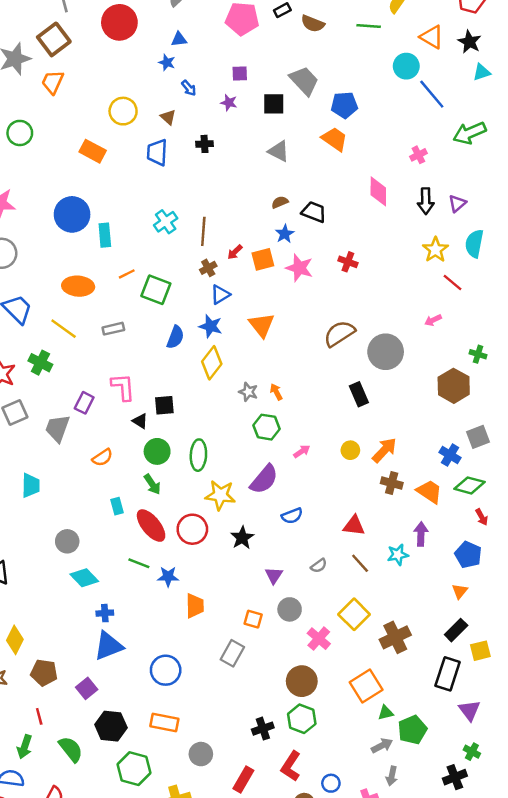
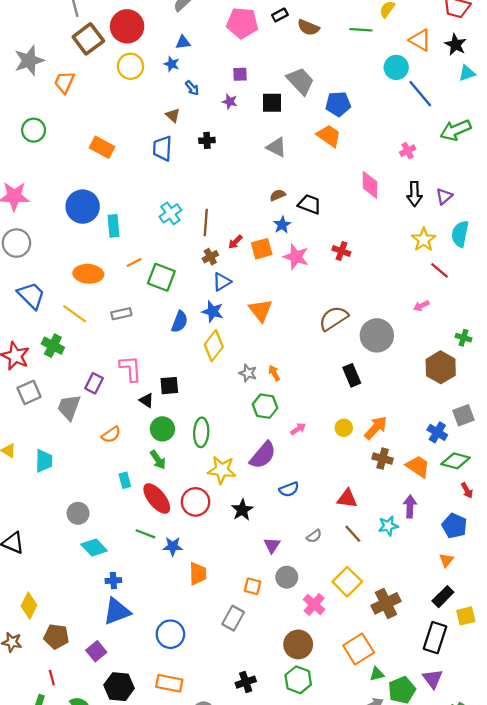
brown square: (54, 39) -> (88, 39), moved
yellow circle: (123, 111) -> (131, 66), moved
purple triangle: (469, 710) -> (433, 679), moved
black cross: (263, 729) -> (246, 682), moved

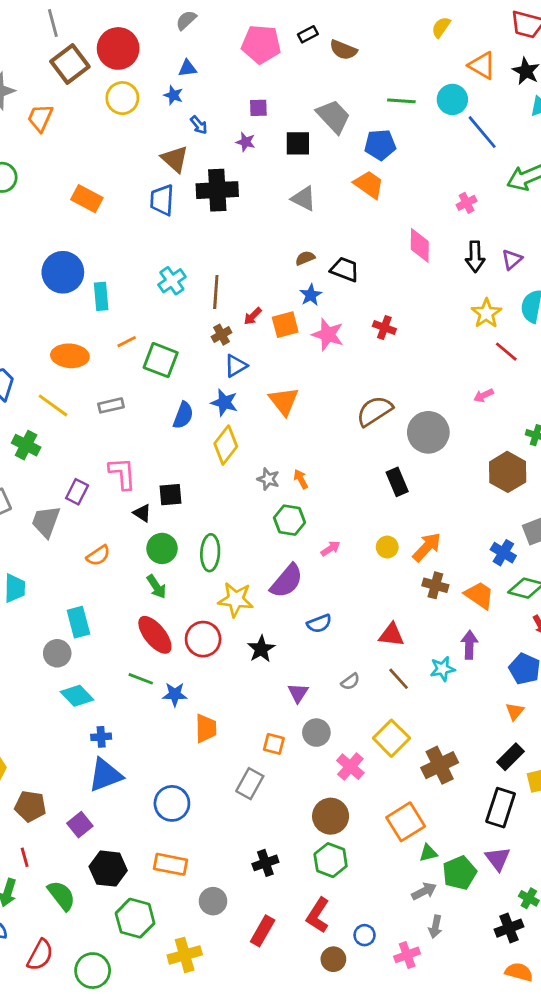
green line: (361, 30) -> (401, 101), moved
brown triangle: (173, 115) -> (175, 159), size x1.5
black cross: (207, 140) -> (217, 190), size x2.0
cyan rectangle: (125, 480) -> (78, 622), moved, size x1.5

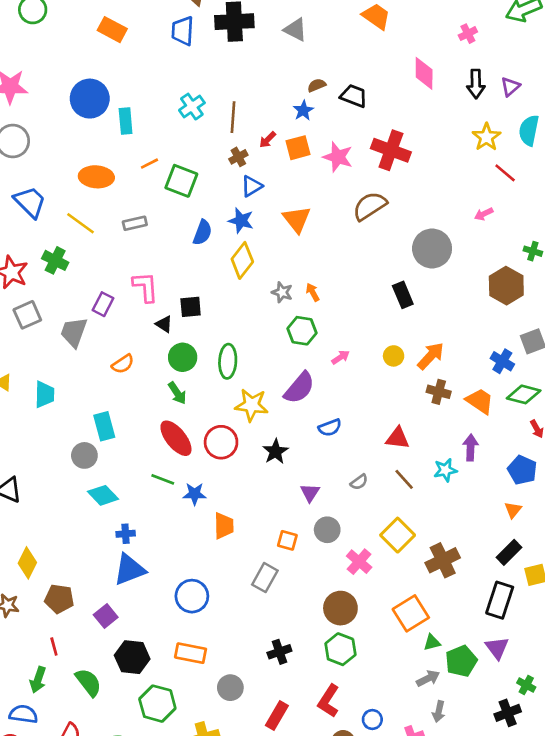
gray triangle: (304, 199) -> (295, 30), moved
blue star: (311, 295) -> (303, 110), moved
red cross: (384, 327) -> (391, 150), size x1.8
brown semicircle: (374, 411) -> (370, 206), moved

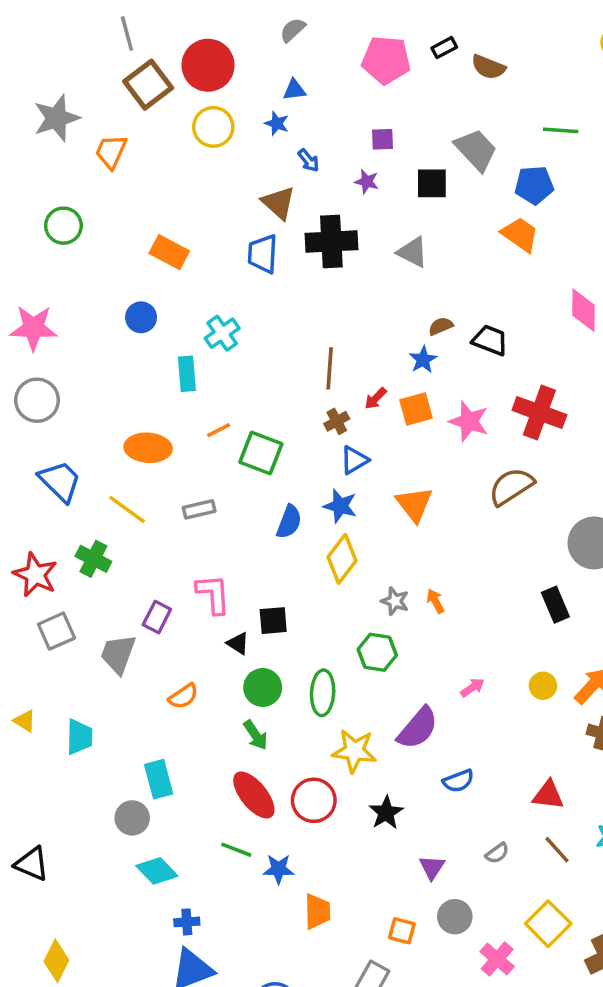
blue circle: (90, 99) -> (141, 317), moved, size x0.6
cyan cross: (192, 107) -> (222, 333), moved
green hexagon: (302, 331) -> (377, 652), moved

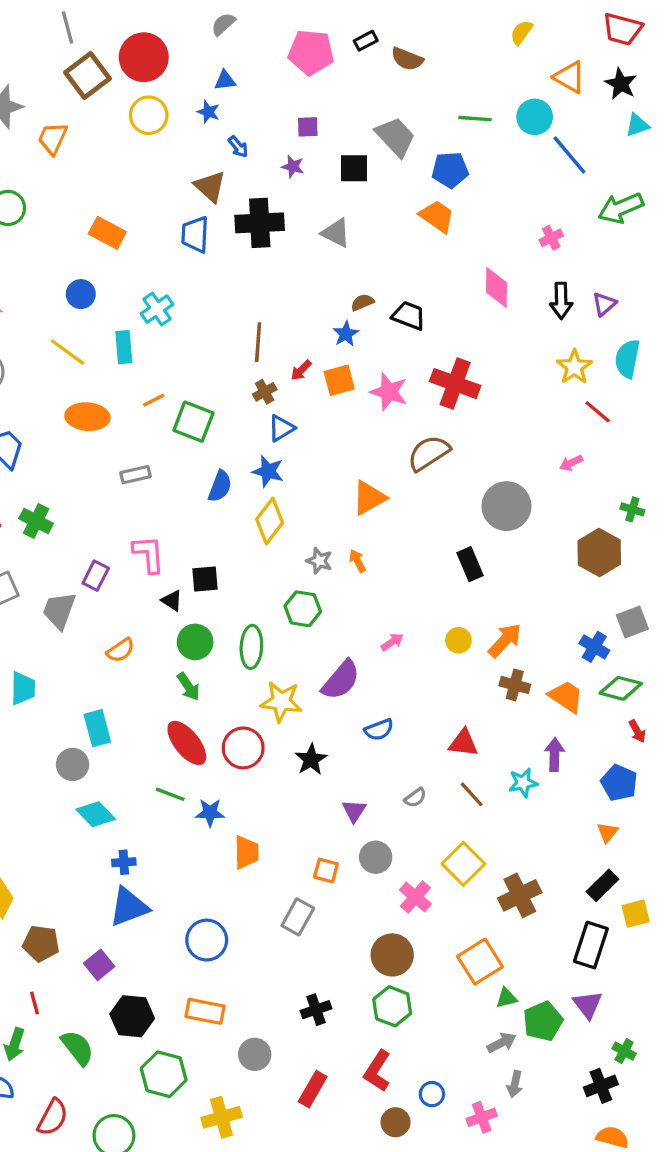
orange triangle: (414, 504) -> (369, 498), moved, turned 39
yellow line: (127, 509) -> (68, 352), moved

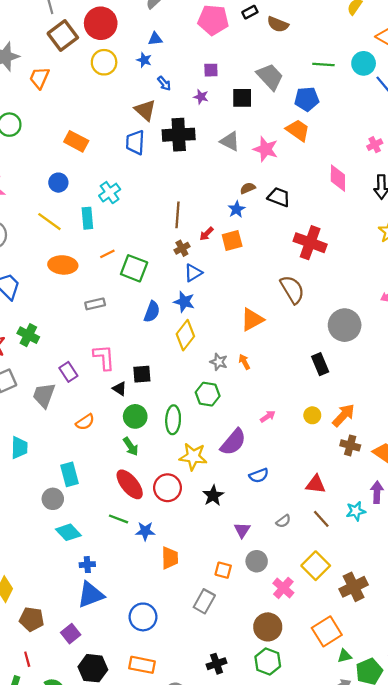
pink star: (389, 392) -> (266, 149), moved
brown semicircle: (429, 453) -> (292, 289), turned 92
purple rectangle: (96, 576) -> (68, 372), turned -60

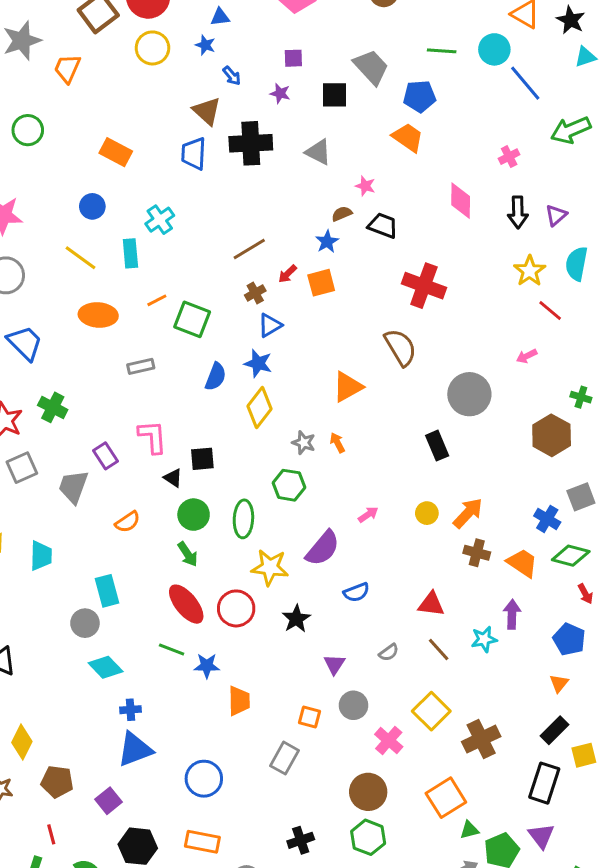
pink star: (266, 149) -> (365, 186), moved, size x0.6
brown line: (178, 215) -> (249, 249), turned 55

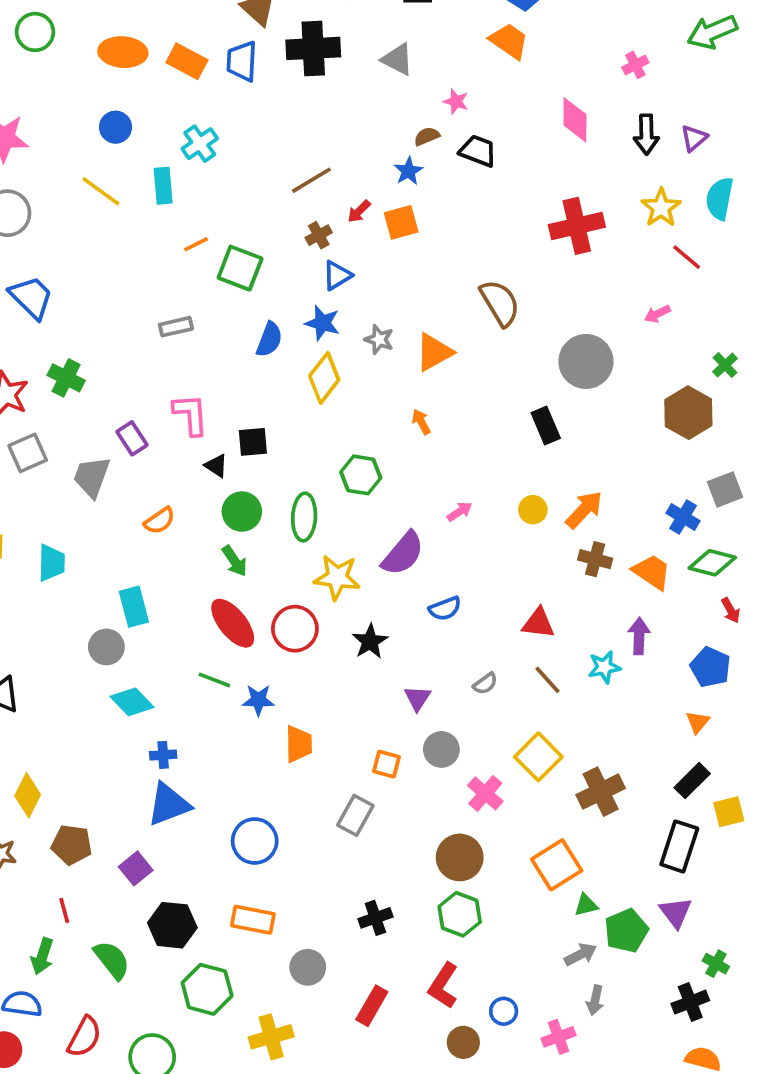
orange rectangle: (116, 152) -> (187, 61), moved
red cross: (424, 286) -> (577, 226), moved, turned -33
orange ellipse: (98, 315) -> (123, 52), moved
green cross: (581, 397) -> (725, 365), turned 30
gray star: (304, 443) -> (379, 339), moved

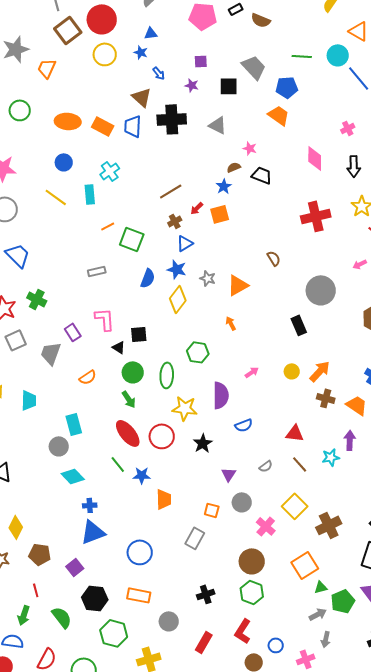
brown semicircle: (500, 303) -> (274, 258), size x0.6
purple semicircle: (403, 554) -> (221, 395), turned -40
green line: (214, 680) -> (118, 464), turned 30

